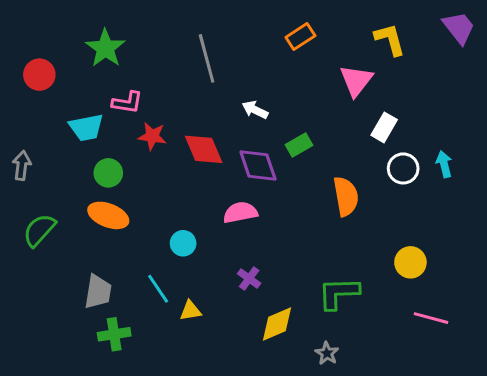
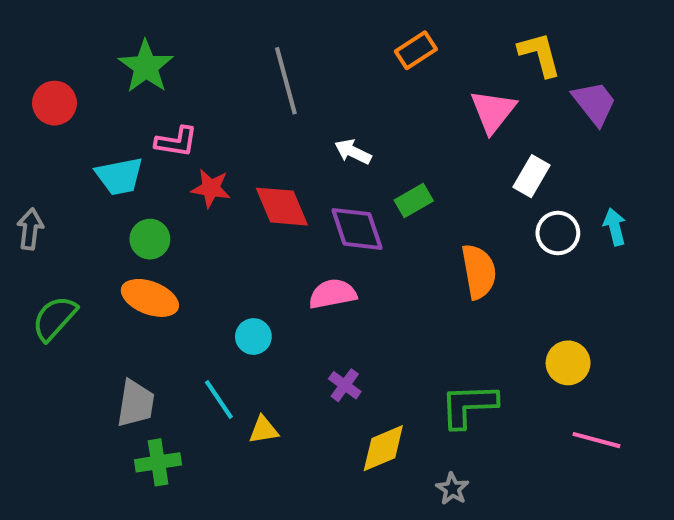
purple trapezoid: (459, 28) -> (594, 103), moved

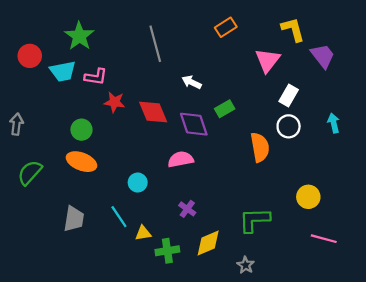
cyan trapezoid: (119, 176) -> (63, 71), moved
white circle: (558, 233) -> (289, 126), moved
green cross: (158, 462) -> (167, 251), moved

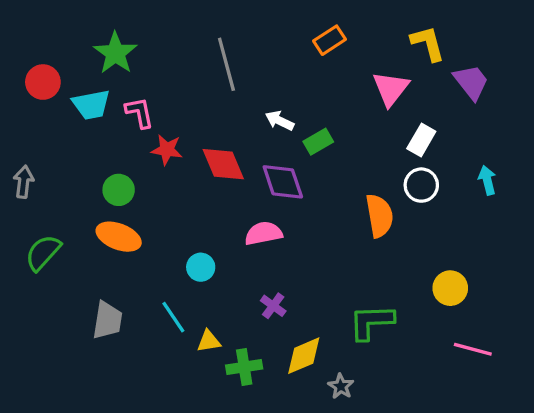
pink L-shape: (96, 77) -> (140, 113), turned -110
green rectangle: (225, 109) -> (318, 142), moved
gray star: (246, 265) -> (341, 386), moved

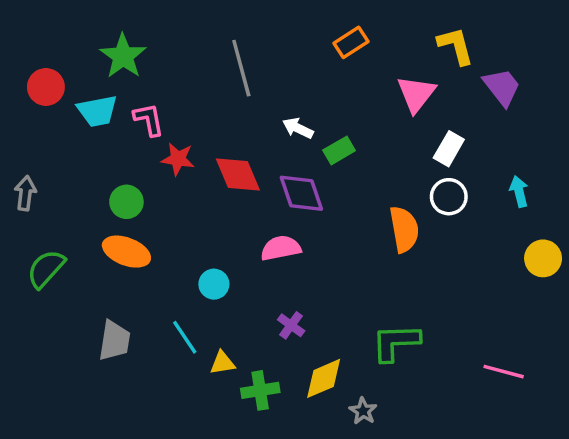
yellow circle: (450, 288) -> (543, 258), moved

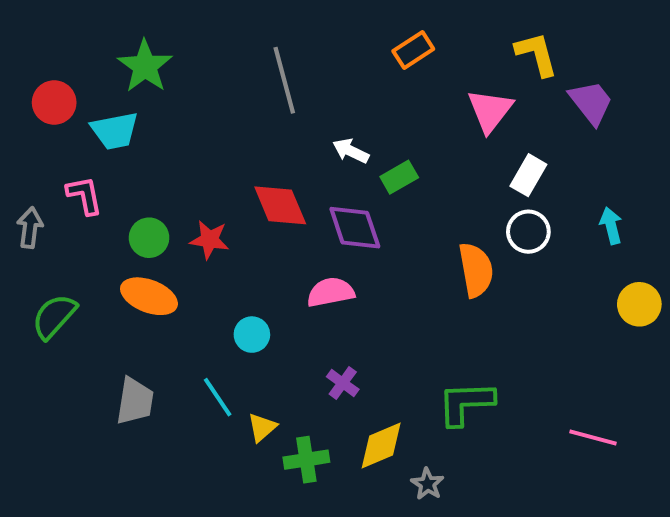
pink L-shape: (149, 120) -> (84, 195), moved
red star: (178, 159) -> (210, 240), moved
yellow triangle: (222, 363) -> (262, 427), turned -32

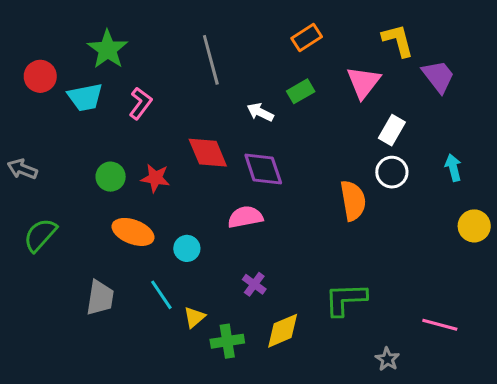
green rectangle: (399, 177) -> (301, 91), moved
pink L-shape: (84, 195) -> (140, 103), moved, turned 48
gray arrow: (30, 228) -> (22, 169), turned -76
orange ellipse: (149, 296) -> (133, 232), moved
gray star: (427, 484) -> (387, 359), moved

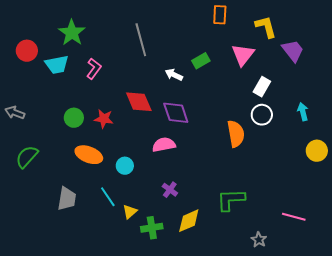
orange rectangle: (307, 37) -> (220, 15), moved, turned -54

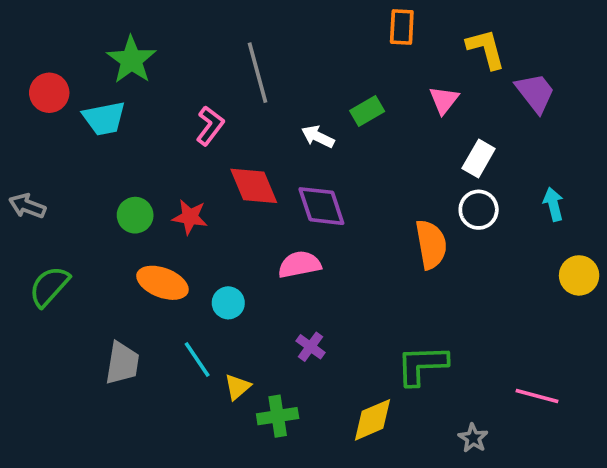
pink triangle: (243, 55) -> (444, 100), size x0.7
pink L-shape: (94, 69) -> (210, 126), moved
yellow diamond: (189, 221) -> (373, 420), moved

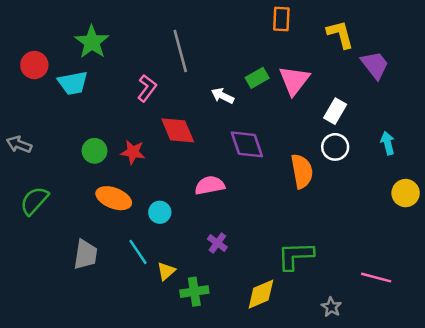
pink triangle: (444, 100) -> (294, 80), moved, size x1.5
purple diamond: (321, 206) -> (247, 144), moved

